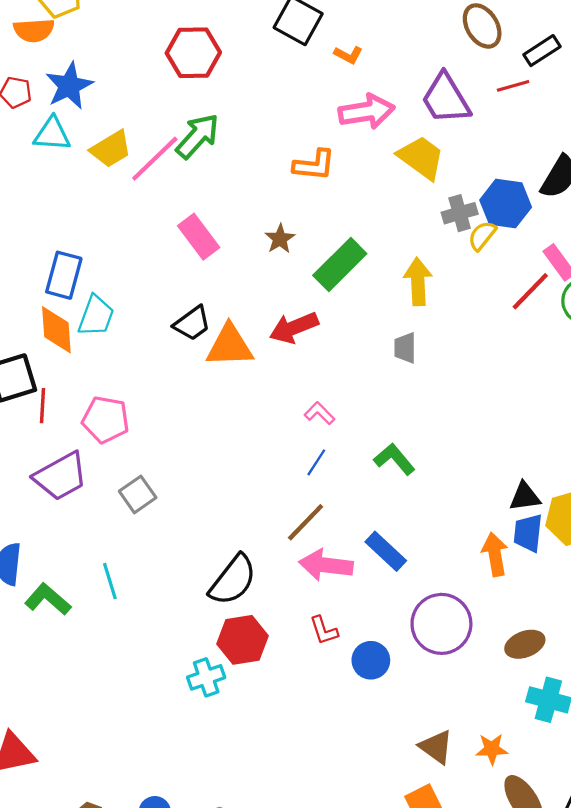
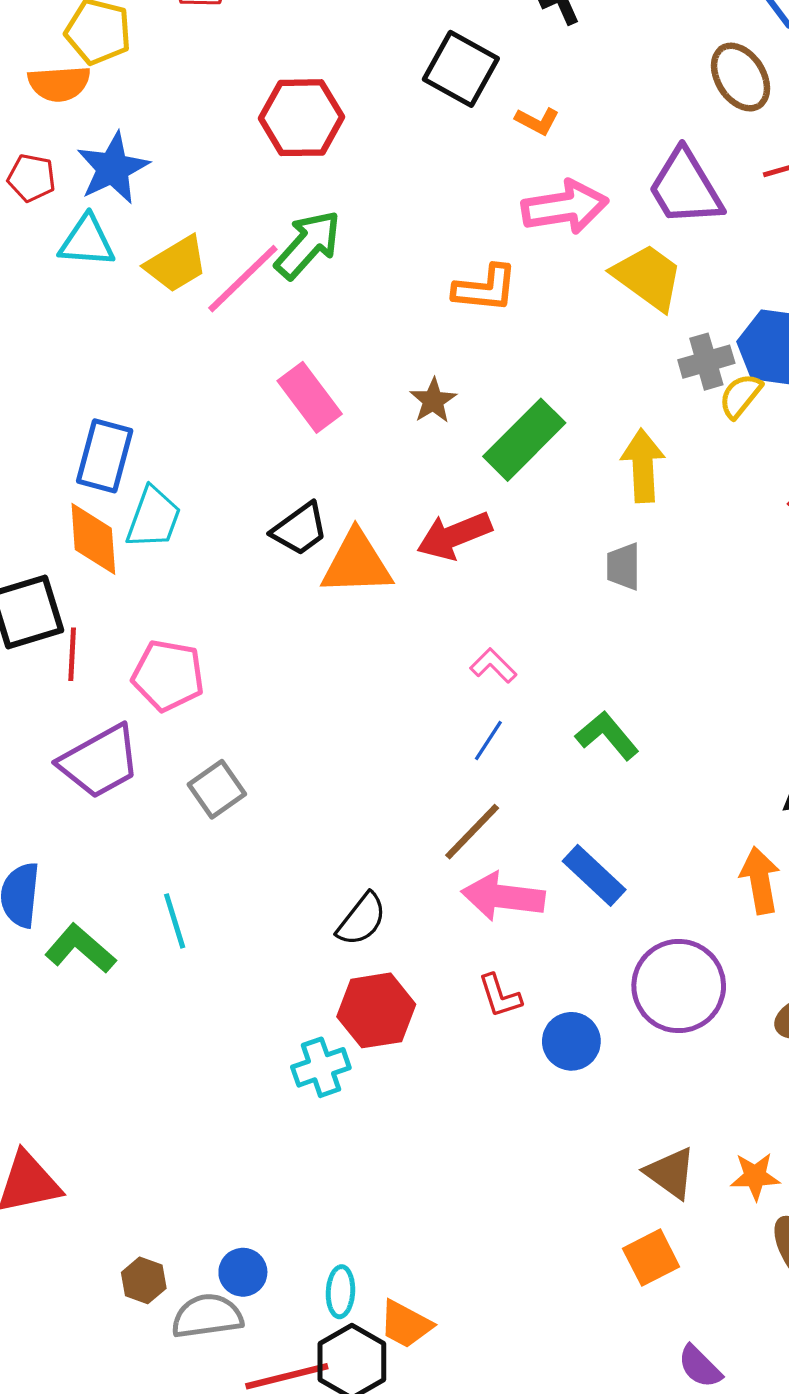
black semicircle: (233, 580) -> (362, 919), size x0.7

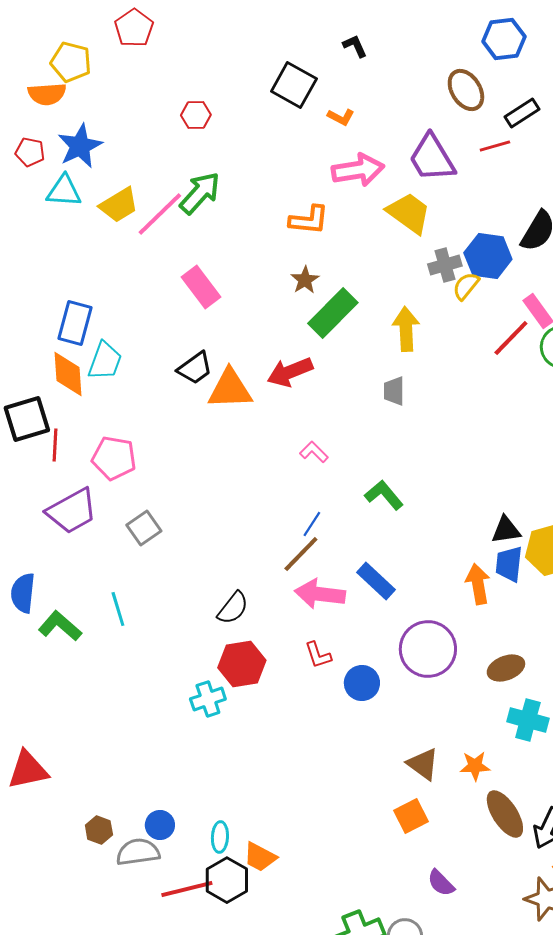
red hexagon: (301, 118) -> (196, 115), size x0.6
brown star: (433, 401) -> (305, 280), moved
blue line: (488, 740) -> (312, 524), moved

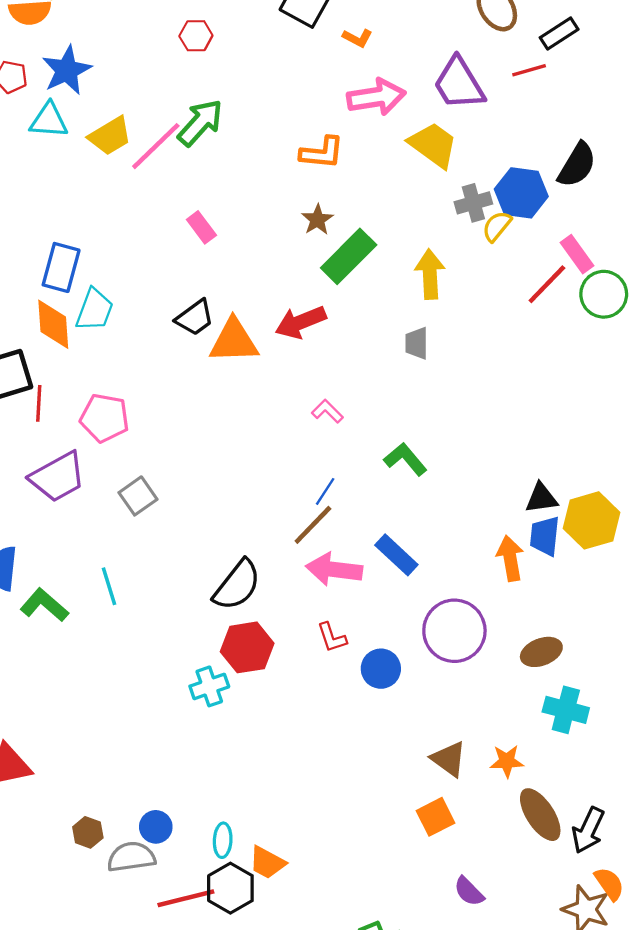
pink rectangle: (201, 287) -> (201, 227), size x0.7
black semicircle: (233, 608) -> (237, 585), size x1.4

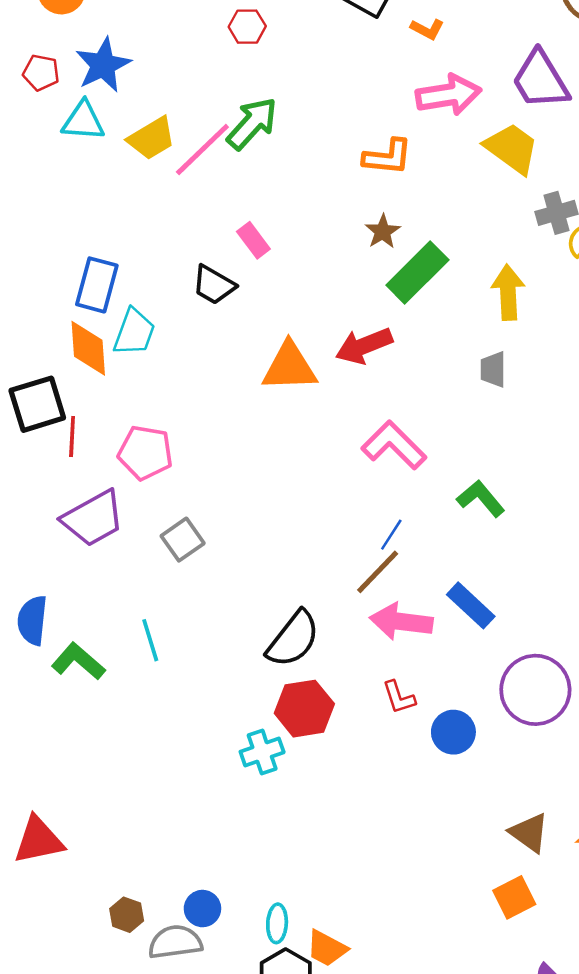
black trapezoid: (195, 318) -> (214, 285), moved, turned 66
pink L-shape: (327, 411) -> (394, 445), size x1.8

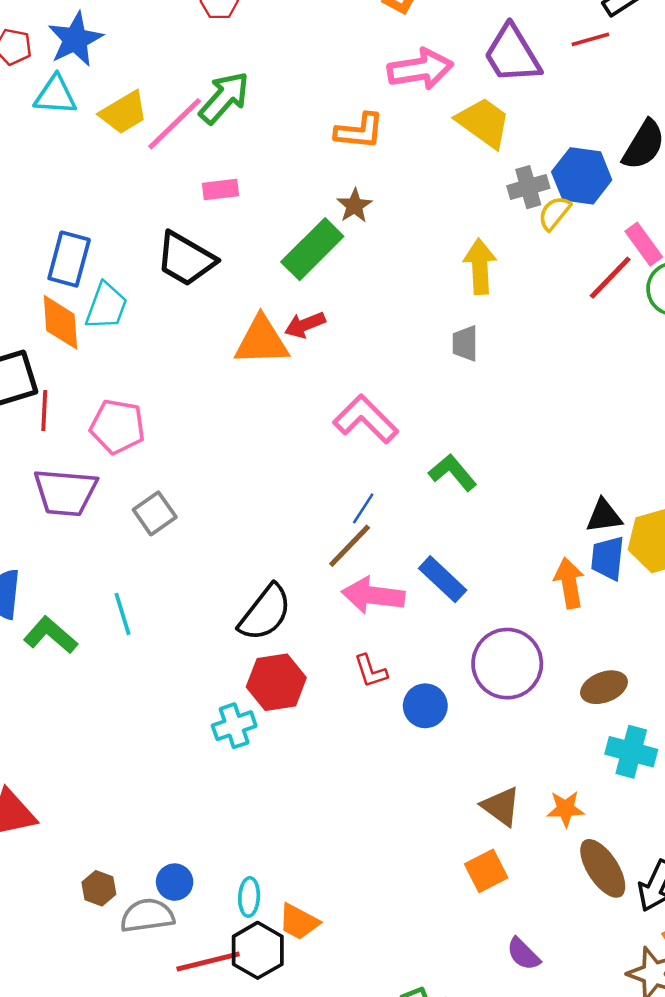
pink rectangle: (253, 240) -> (220, 190), moved, turned -60
green rectangle: (417, 273) -> (312, 249), moved
black trapezoid: (214, 285) -> (186, 259), size x1.4
red arrow: (364, 346) -> (305, 325), moved, size x0.7
purple trapezoid: (93, 518) -> (65, 492), turned 34

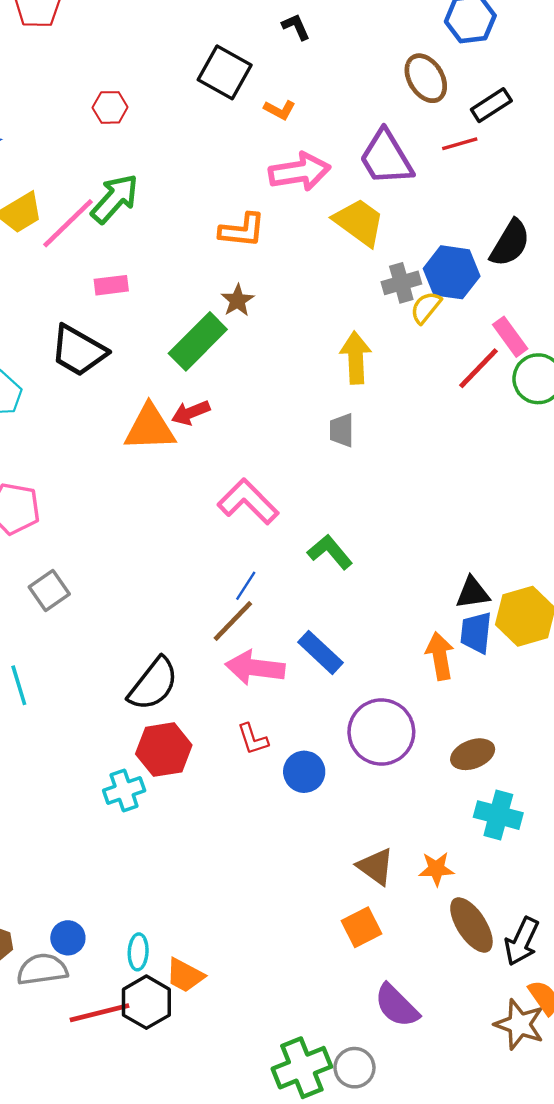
purple semicircle: (523, 954) -> (397, 1006), size x1.4

